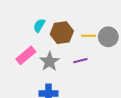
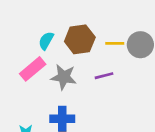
cyan semicircle: (39, 25) -> (46, 41), moved
gray star: (49, 62) -> (64, 77), turned -30

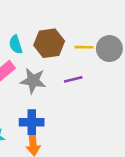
cyan semicircle: (46, 41) -> (16, 45), turned -48

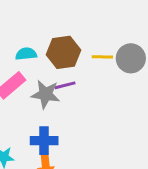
cyan semicircle: (16, 45) -> (26, 54), turned 102
purple line: (73, 79) -> (65, 85), moved

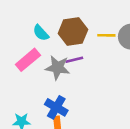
cyan semicircle: (26, 54) -> (41, 33), turned -126
blue cross: (44, 141) -> (56, 107), turned 30

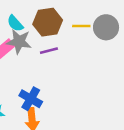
gray star: (58, 68) -> (19, 42), moved

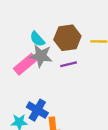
blue cross: (31, 99) -> (37, 110), moved

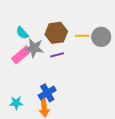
cyan semicircle: (37, 39) -> (22, 33), moved
blue cross: (37, 110) -> (47, 93), moved, turned 30

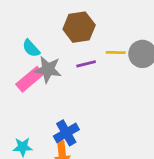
brown hexagon: (56, 33) -> (79, 27), moved
purple line: (57, 55) -> (86, 64), moved

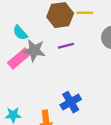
yellow line: (116, 53) -> (85, 13), moved
blue cross: (66, 133) -> (71, 102), moved

